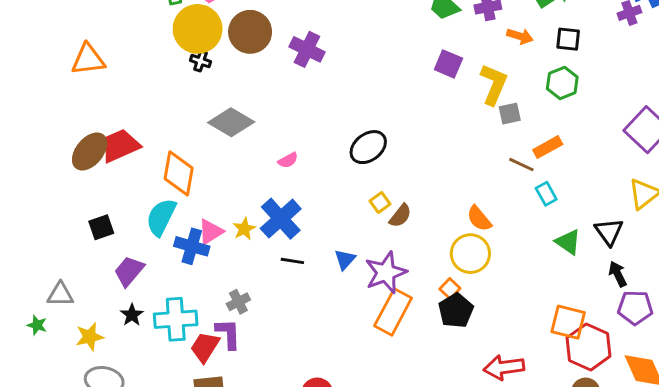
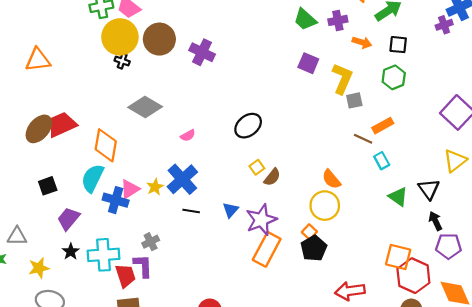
red trapezoid: (205, 347) -> (125, 276), turned 130

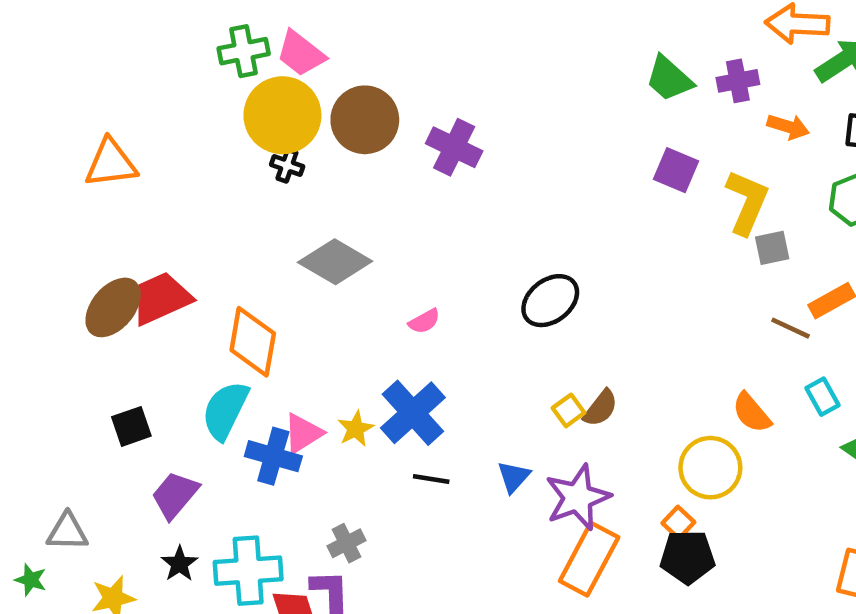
cyan rectangle: (382, 161) -> (823, 397), moved
yellow square: (257, 167) -> (569, 410), moved
orange semicircle: (331, 179) -> (752, 413), moved
black pentagon: (314, 248) -> (688, 557), turned 30

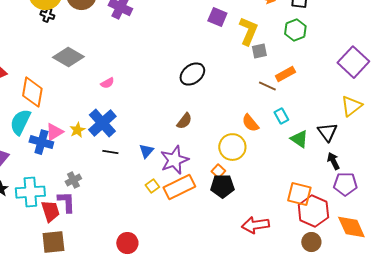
black ellipse: (550, 301) -> (192, 74), moved
yellow square: (569, 410) -> (152, 186), moved
orange rectangle: (589, 559) -> (179, 187), turned 36

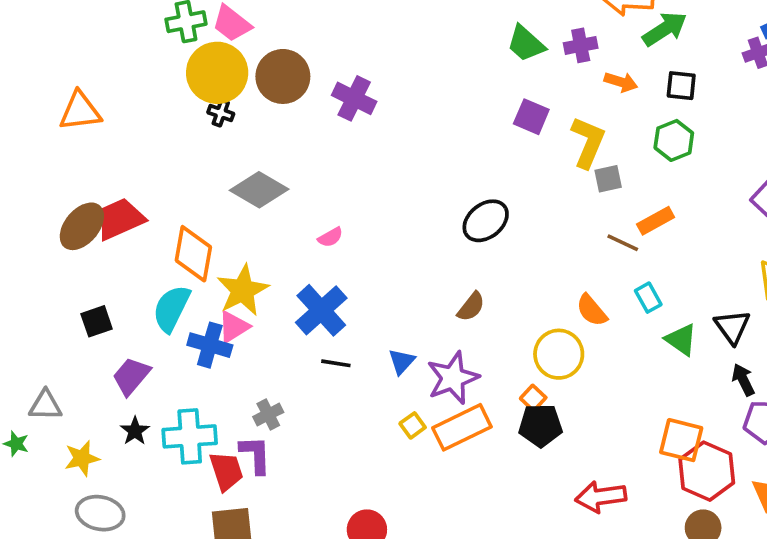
yellow star: (77, 130) -> (243, 290), moved, size x1.8

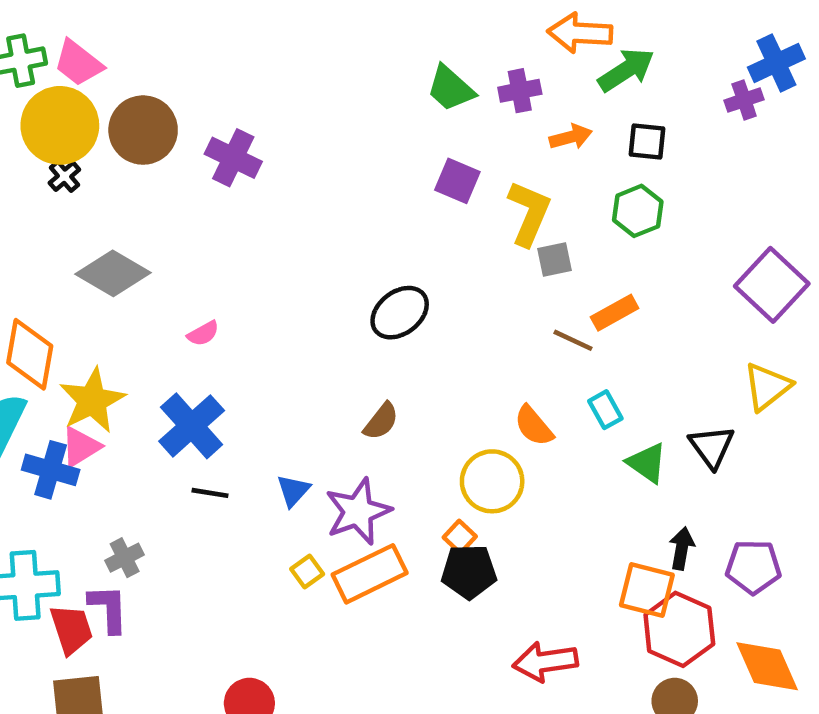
orange arrow: (621, 82) -> (571, 137), turned -32
black cross: (221, 113) -> (64, 176), turned 30
black arrow: (743, 380) -> (682, 548), moved, turned 36

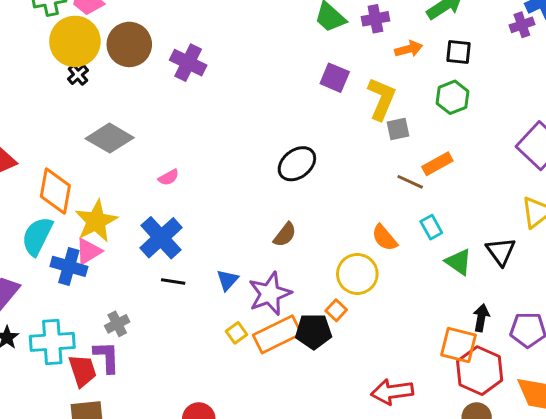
black pentagon: (469, 572) -> (314, 331), moved

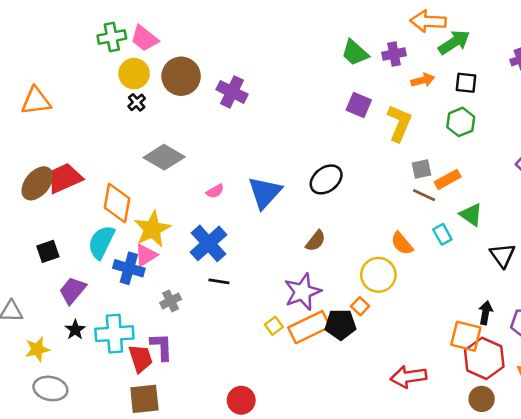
yellow circle: (75, 41) -> (134, 74), size x0.7
gray square: (398, 129) -> (421, 169), moved
green triangle: (459, 262) -> (471, 215), moved
blue triangle: (227, 280) -> (265, 193), moved, size x1.8
gray cross: (117, 324) -> (171, 301), moved

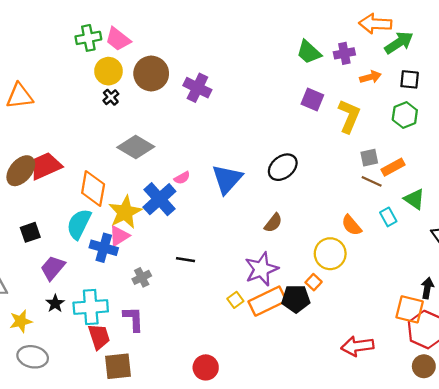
blue cross: (209, 243) -> (159, 199), moved
red trapezoid: (141, 358) -> (99, 337), moved

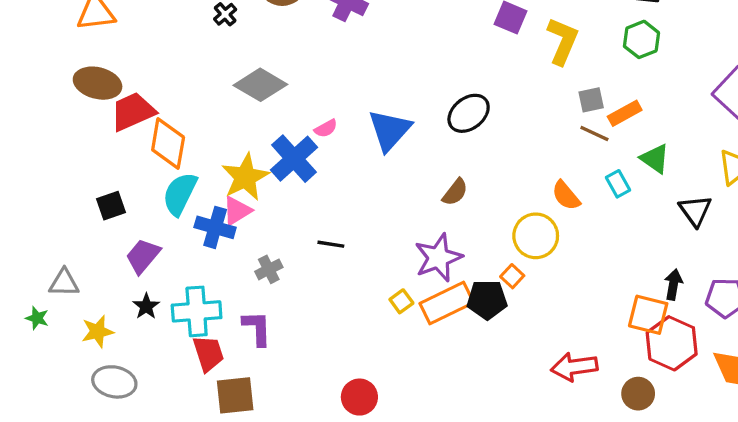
brown ellipse: (21, 171) -> (98, 83), moved, turned 64
orange diamond: (93, 188) -> (168, 144), moved
brown circle: (424, 366) -> (638, 394), moved

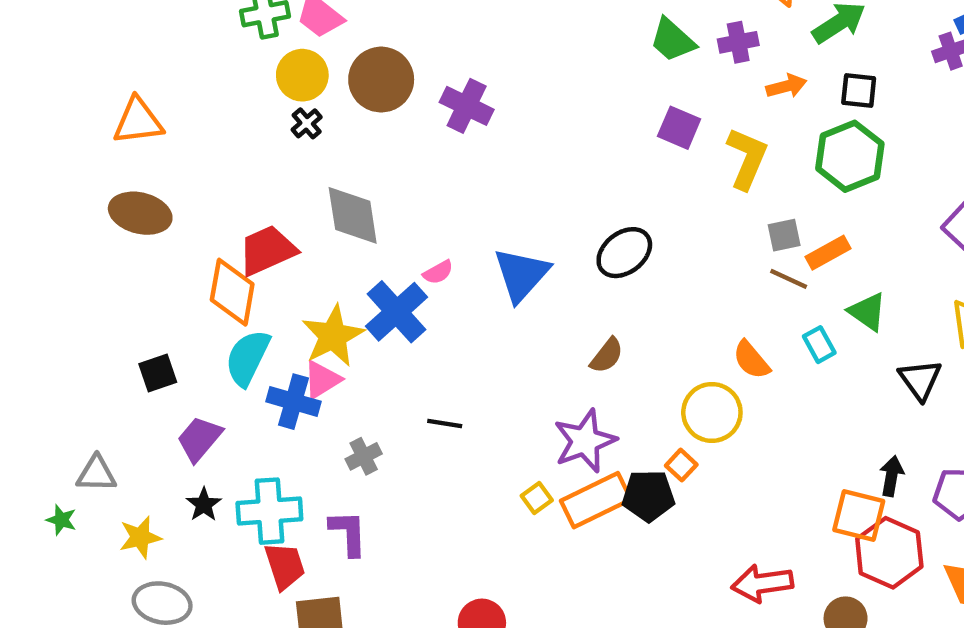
green hexagon: (641, 39) -> (850, 156), size x1.4
gray diamond: (260, 85) -> (353, 215), turned 51
red trapezoid: (133, 112) -> (267, 250), moved

